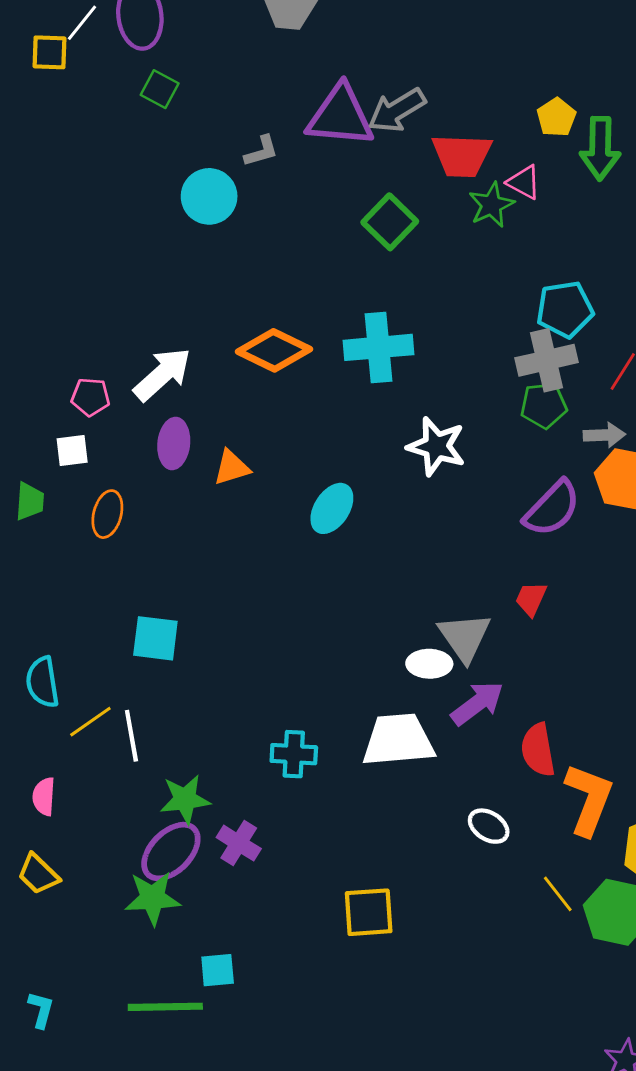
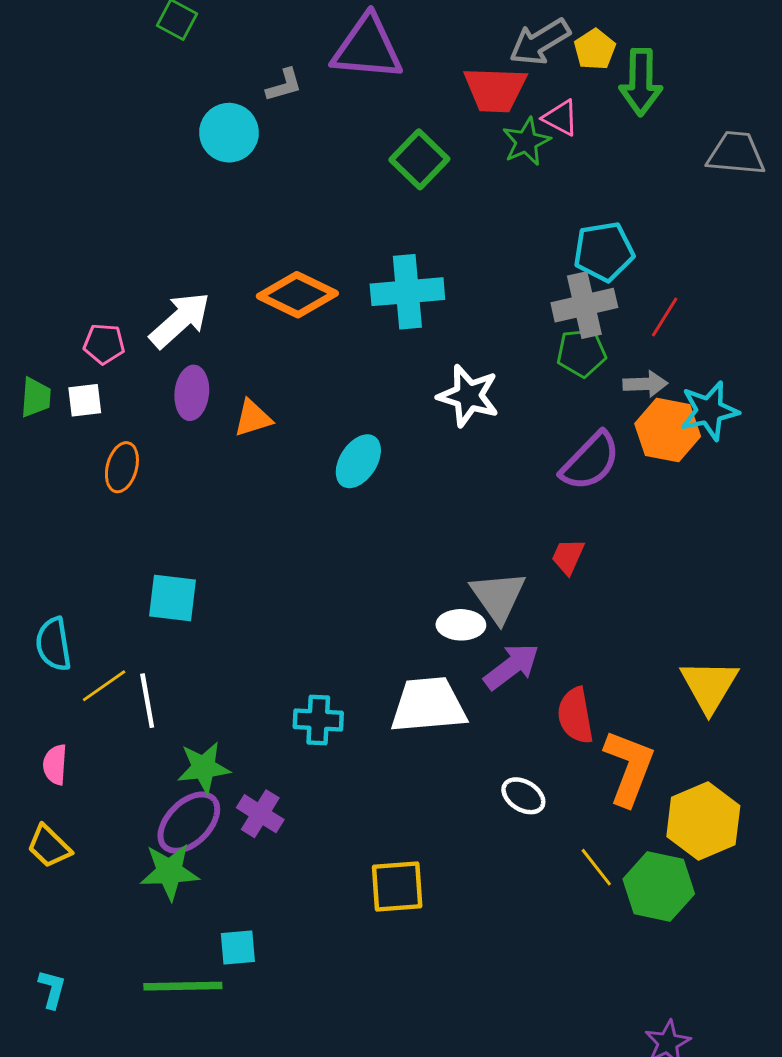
gray arrow: (397, 110) -> (540, 42), moved
green trapezoid: (30, 501) -> (36, 397), moved

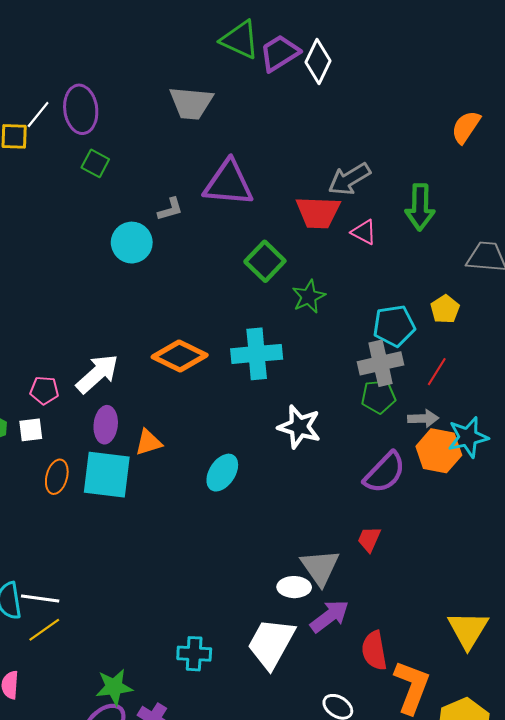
yellow pentagon: (595, 49) -> (445, 309), moved
green star: (526, 142) -> (309, 297), moved
cyan square: (172, 598) -> (107, 475), moved, size x1.4
white line: (147, 701) -> (40, 599), moved, turned -72
white trapezoid: (428, 705) -> (271, 643), turned -56

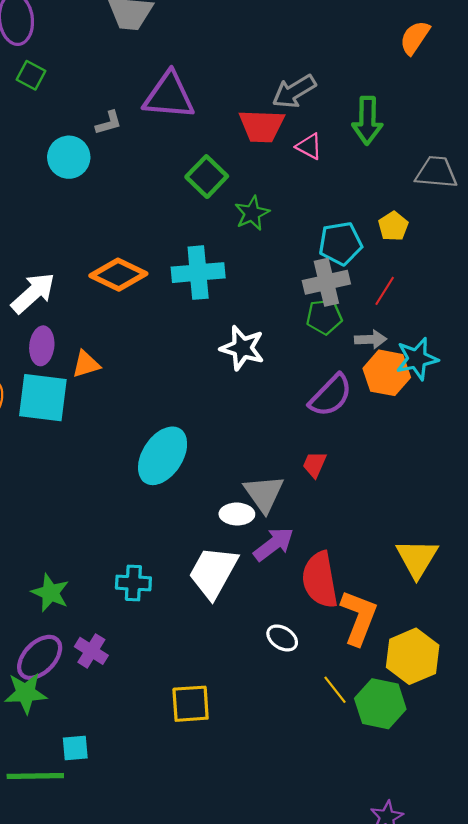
cyan ellipse: (222, 473) -> (163, 456), moved, size x1.5
red semicircle: (374, 651) -> (320, 580), size x1.4
green star: (114, 687) -> (50, 593), moved, turned 30

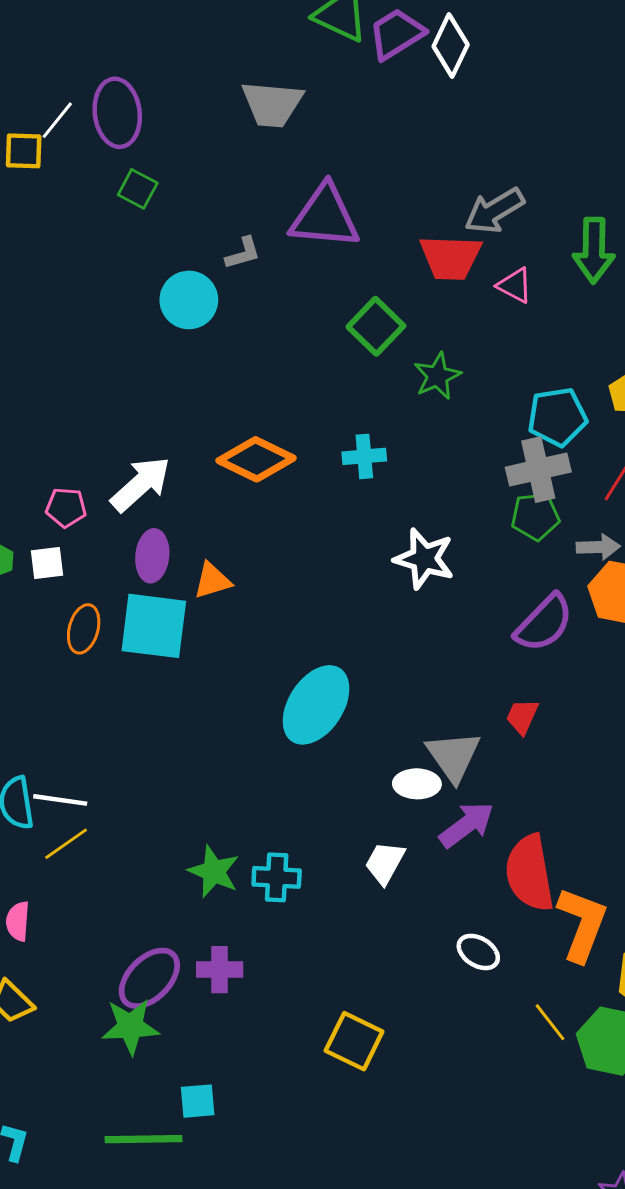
cyan cross: (198, 273) -> (364, 456), size x0.6
white trapezoid: (213, 572) -> (385, 863), size x0.6
green star: (50, 593) -> (214, 872), moved
purple cross: (91, 651) -> (220, 970), turned -32
yellow square: (191, 704) -> (354, 1041), turned 30

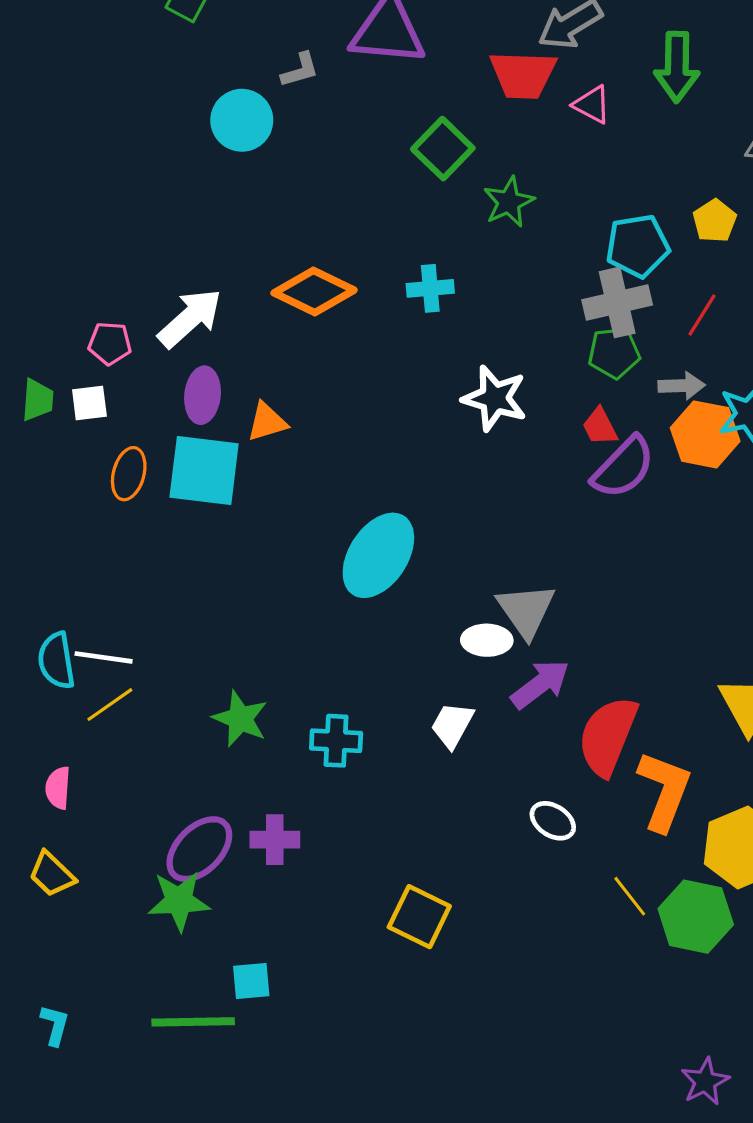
red trapezoid: (522, 717) -> (600, 427), moved, turned -51
green star: (214, 872) -> (240, 719), moved
red semicircle: (529, 873) -> (608, 736), turned 32

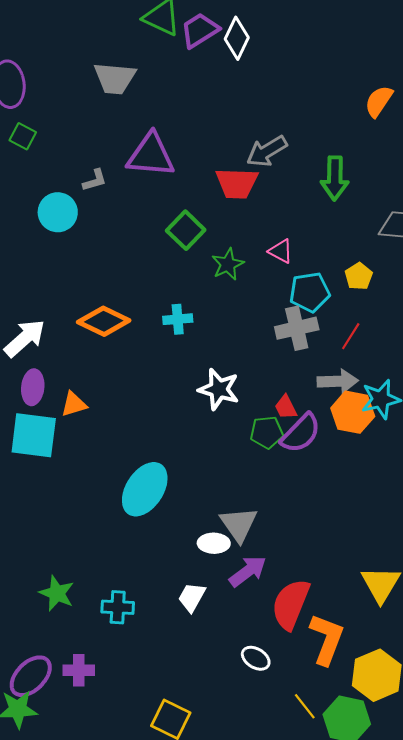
pink triangle: (592, 105) -> (281, 251), moved
green pentagon: (614, 353) -> (267, 432), moved
gray arrow: (682, 386) -> (338, 381), size x1.4

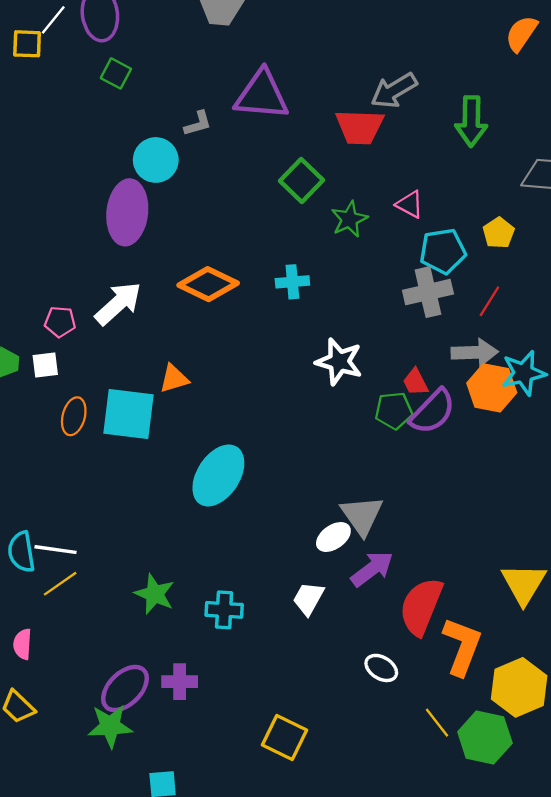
purple ellipse: (33, 387) -> (127, 212), moved, size x1.6
cyan ellipse: (145, 489) -> (218, 475), moved
white ellipse: (214, 543) -> (333, 537), turned -36

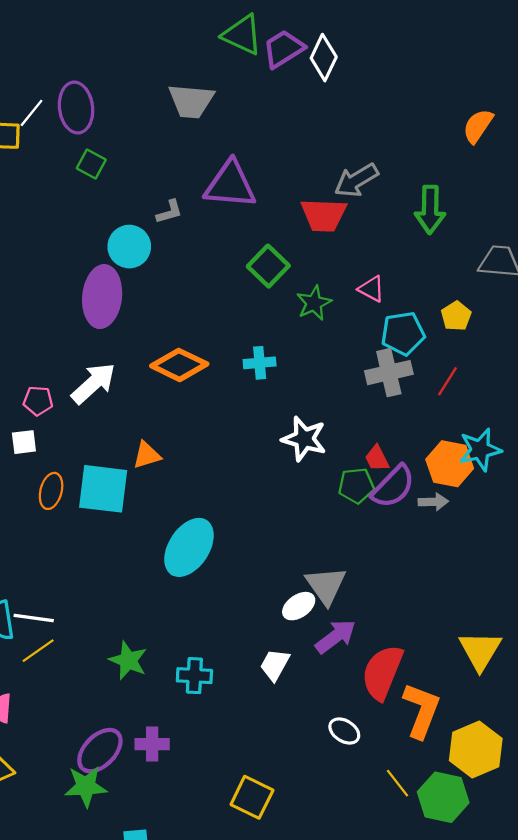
gray arrow: (475, 352) -> (433, 502), moved, size x0.7

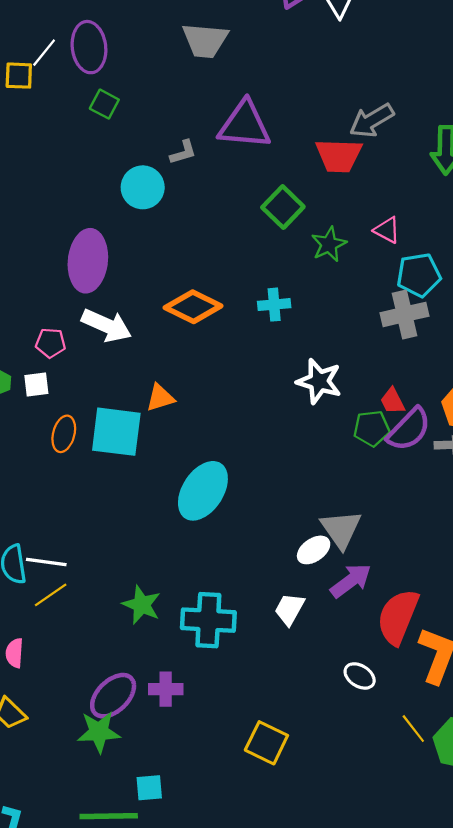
purple ellipse: (102, 297) -> (88, 261), moved
white arrow: (93, 383) -> (106, 325), turned 66
cyan cross: (194, 676) -> (208, 620), size x1.5

